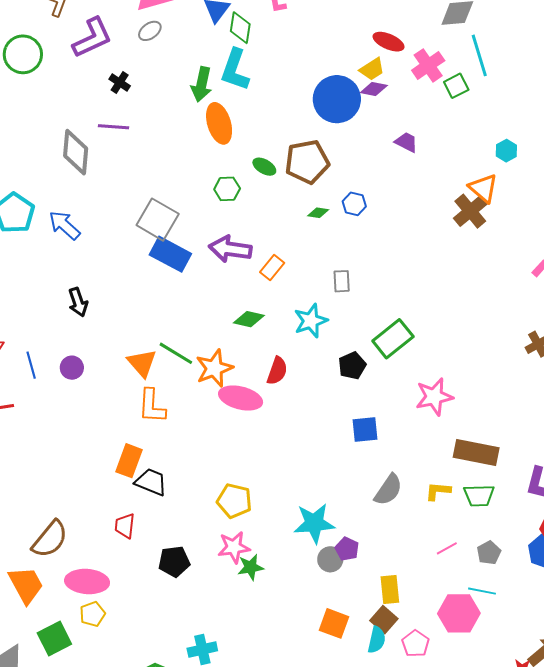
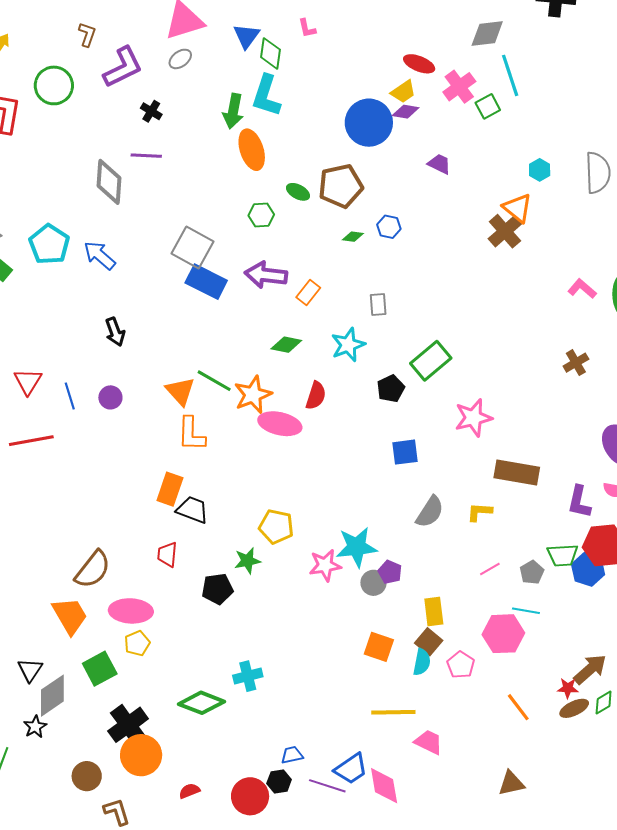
green trapezoid: (479, 496) -> (563, 555), moved
pink star: (234, 547) -> (325, 565), moved
green star: (251, 567) -> (247, 561), moved

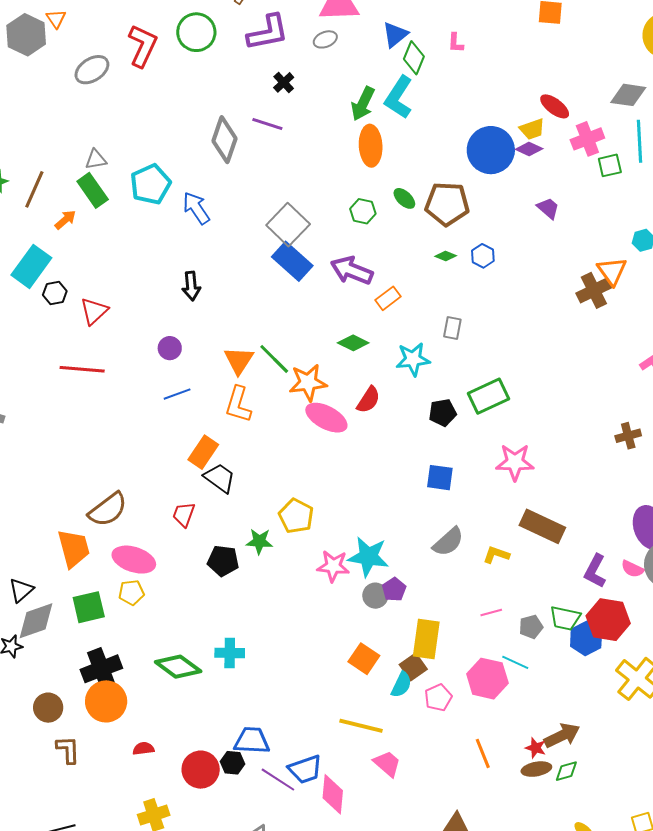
blue line: (70, 396) -> (177, 394), moved, turned 72
yellow rectangle: (434, 612) -> (426, 639), size x1.4
blue trapezoid: (292, 755) -> (252, 741), size x1.6

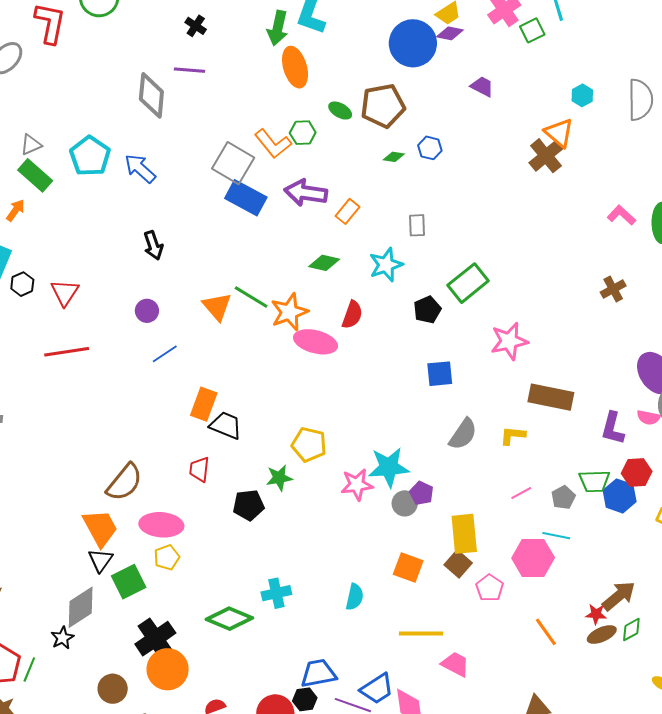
orange L-shape: (238, 404) -> (273, 144), moved, turned -42
black triangle: (21, 590) -> (101, 560), moved
red hexagon: (608, 620) -> (637, 472), size x0.7
cyan semicircle: (401, 685) -> (355, 597), moved

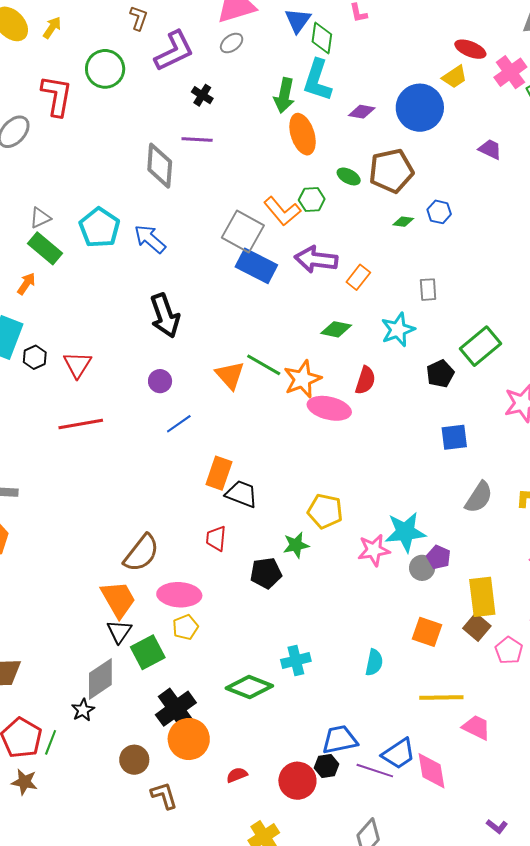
purple diamond: (450, 33) -> (362, 112), moved
black arrow: (153, 245) -> (165, 316), size x1.5

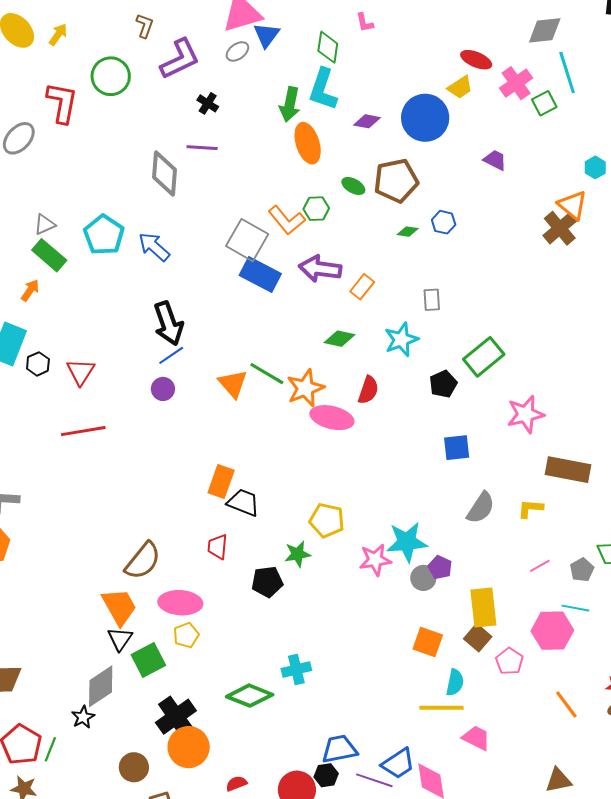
blue triangle: (298, 20) -> (266, 35), moved
blue line: (179, 424) -> (171, 355), moved
cyan semicircle: (374, 662) -> (455, 682), moved

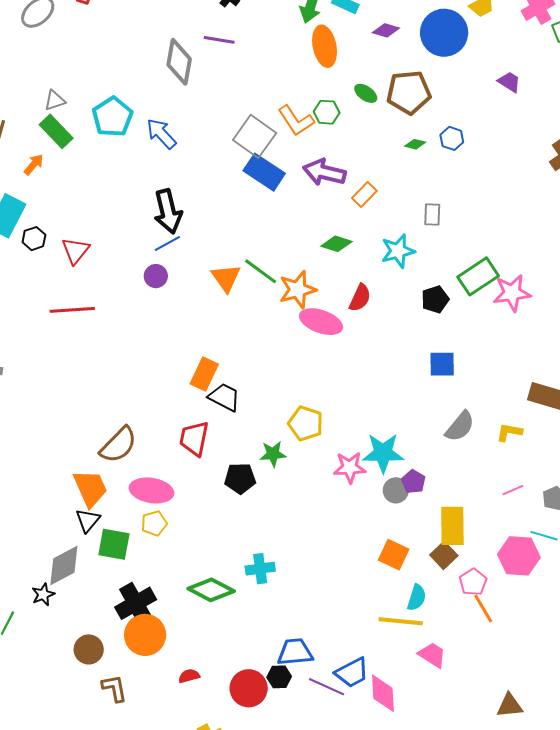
pink star: (526, 414) -> (512, 293), moved
red trapezoid: (218, 547) -> (194, 438), size x1.4
green square: (148, 660) -> (114, 544), turned 32
orange line: (566, 704) -> (483, 609), moved

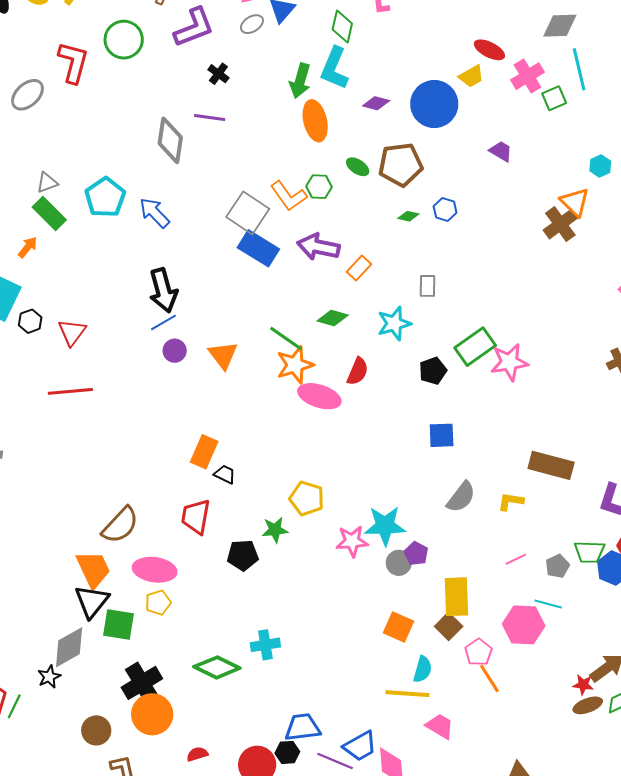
green line: (261, 271) -> (286, 338), moved
purple circle: (156, 276) -> (175, 351), moved
black trapezoid: (224, 397) -> (225, 474), size x0.7
black triangle: (88, 520) -> (92, 601), size x1.4

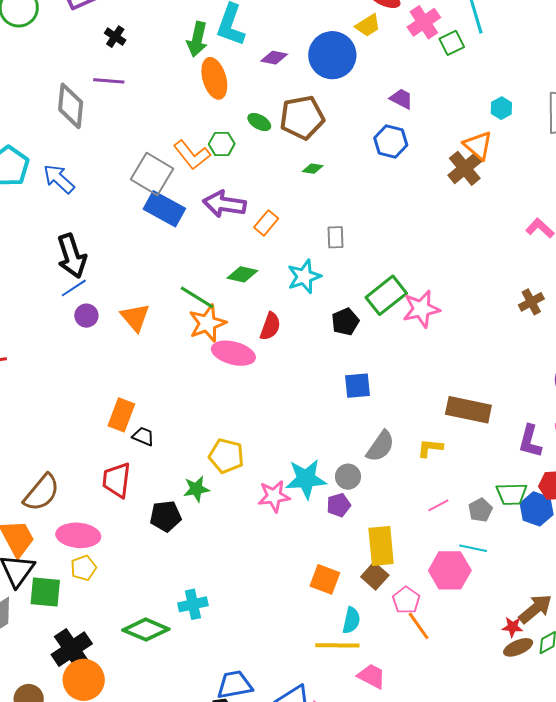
blue hexagon: (445, 209) -> (391, 141), moved, size x1.4
purple pentagon: (416, 554) -> (339, 505), turned 30
gray circle: (399, 563) -> (348, 477), moved

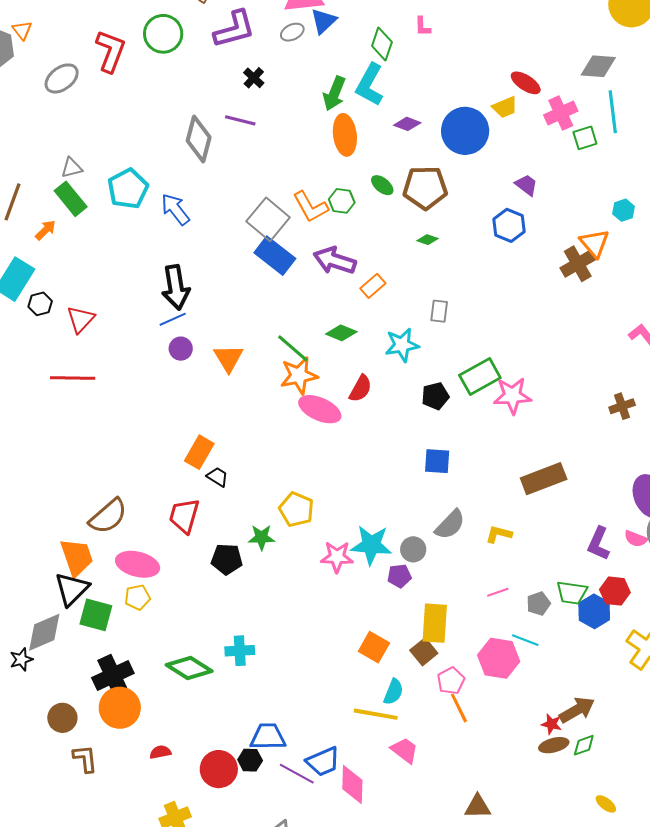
brown rectangle: (468, 410) -> (544, 479), moved, turned -42

